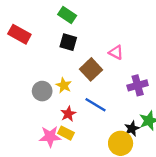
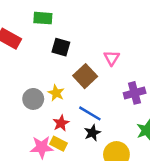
green rectangle: (67, 15) -> (43, 18), moved, turned -30
pink triangle: (116, 52) -> (112, 58), turned 35
black star: (132, 129) -> (92, 133), moved

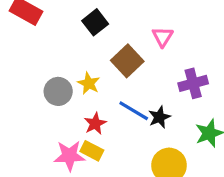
black square: (61, 47) -> (95, 22), turned 36
black star: (92, 133) -> (159, 117), moved

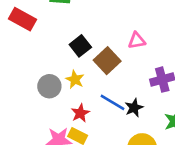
black square: (95, 22) -> (80, 46), moved
pink triangle: (163, 37) -> (137, 41), turned 48

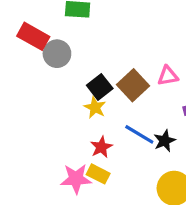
pink triangle: (137, 41) -> (168, 76), moved
black square: (80, 46) -> (100, 87), moved
gray circle: (49, 86) -> (57, 54), moved

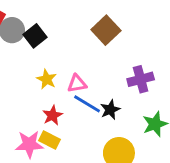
pink triangle: (168, 76) -> (77, 84), moved
brown square: (133, 85) -> (106, 30), moved
black square: (100, 87) -> (35, 36), moved

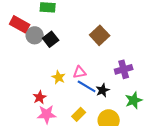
yellow star: (47, 79) -> (59, 77), moved
red star: (52, 115) -> (40, 97), moved
yellow rectangle: (50, 140) -> (79, 114), moved, turned -72

